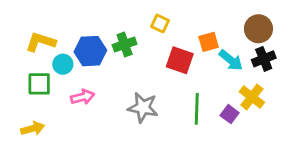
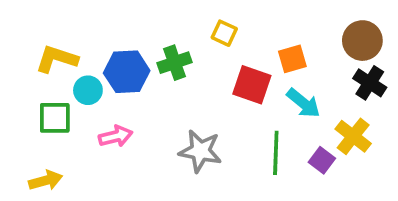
black cross: (264, 59) -> (370, 83), turned -35
cyan arrow: (231, 60) -> (303, 103), moved

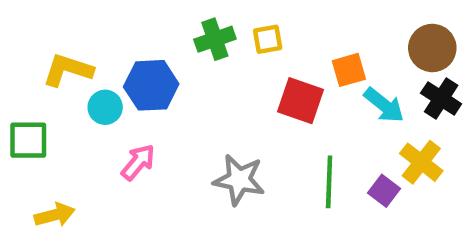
yellow square: (224, 33) -> (268, 39), turned -35
green cross: (175, 63) -> (215, 39), moved
cyan arrow: (303, 103) -> (384, 105), moved
green square: (55, 118) -> (28, 140), moved
pink arrow: (116, 136) -> (138, 162), turned -36

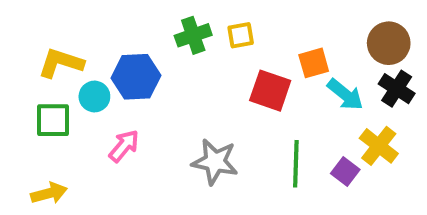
green square: (28, 140) -> (53, 120), moved

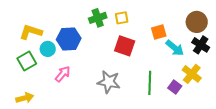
red square: (270, 91) -> (125, 46), moved
green square: (53, 120) -> (27, 61), turned -30

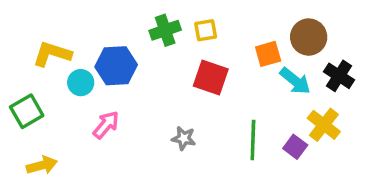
brown circle: (197, 22) -> (309, 37), moved
green square: (27, 61) -> (27, 111), moved
gray star: (109, 82) -> (184, 138), size x0.6

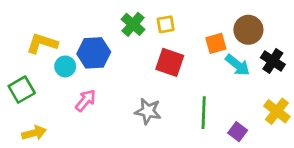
green cross: (165, 30) -> (133, 24), turned -30
yellow cross: (324, 125) -> (277, 111), moved
gray star: (184, 138) -> (148, 111), size x1.4
purple square: (295, 147) -> (238, 132), moved

